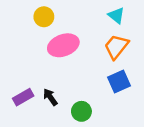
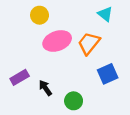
orange trapezoid: (116, 47) -> (89, 43), moved
purple rectangle: (23, 97) -> (20, 77), moved

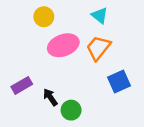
cyan triangle: (105, 14) -> (100, 15), moved
green circle: (74, 101) -> (71, 110), moved

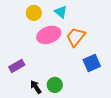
cyan triangle: (100, 15) -> (61, 12), moved
black arrow: (50, 97) -> (36, 87), moved

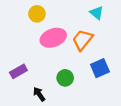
cyan triangle: (61, 12) -> (97, 13), moved
green circle: (55, 85) -> (65, 78), moved

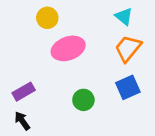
orange trapezoid: (83, 40) -> (128, 48), moved
black arrow: (39, 94) -> (22, 121), moved

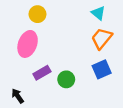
pink ellipse: (68, 48) -> (28, 44), moved, turned -50
purple rectangle: (24, 92) -> (42, 73), moved

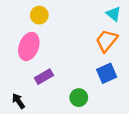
cyan triangle: (98, 13) -> (114, 14), moved
green circle: (66, 79) -> (79, 98), moved

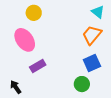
pink ellipse: (29, 46) -> (25, 40), turned -55
green circle: (79, 98) -> (82, 84), moved

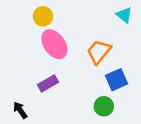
orange trapezoid: (92, 35) -> (99, 52), moved
pink ellipse: (25, 40) -> (54, 44), moved

